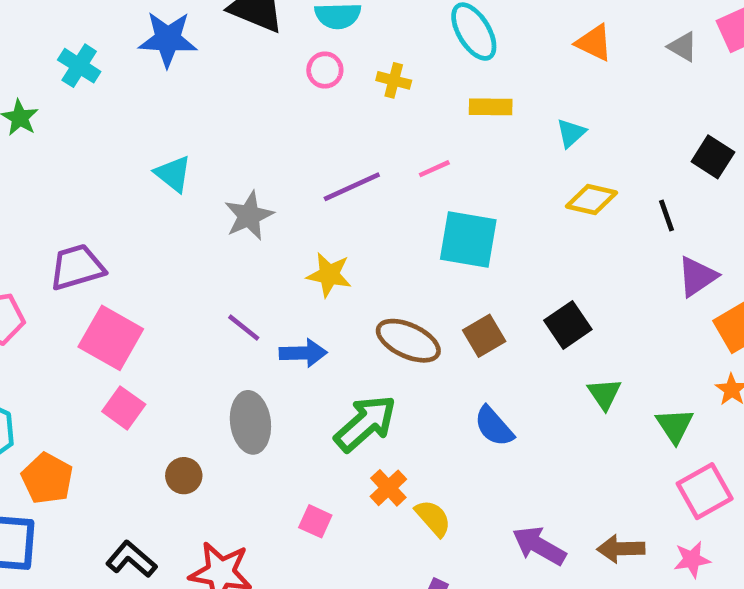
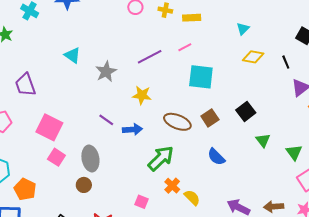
yellow rectangle: (491, 107) -> (192, 18), moved
purple trapezoid: (77, 267) -> (25, 85), moved, turned -90
gray ellipse: (250, 422) -> (90, 158), moved

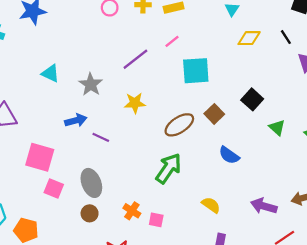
brown ellipse: (177, 122) -> (179, 125), turned -44
blue arrow: (132, 129) -> (76, 120), moved
orange cross: (172, 186) -> (132, 211), moved

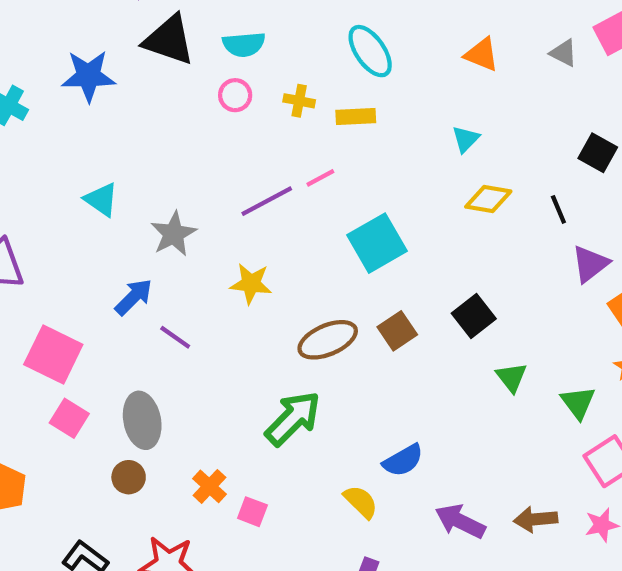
pink line: (172, 41) -> (320, 178), moved
cyan square: (196, 71) -> (377, 243), turned -36
blue arrow: (76, 120) -> (134, 297), turned -40
blue semicircle: (229, 155) -> (403, 460), moved, turned -75

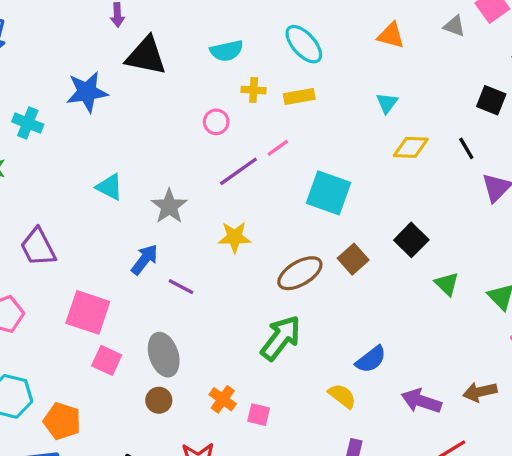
cyan semicircle: (244, 44) -> (227, 51), moved
pink circle: (235, 95) -> (216, 122), moved
cyan square: (377, 243) -> (329, 193), turned -33

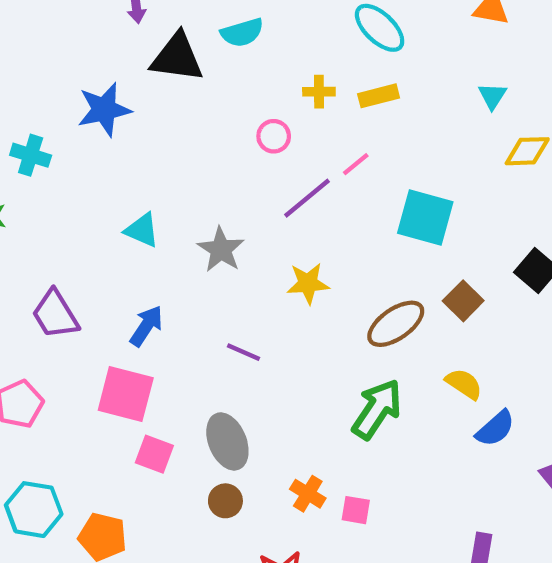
cyan semicircle: (227, 51) -> (242, 33), moved
blue arrow: (145, 259) -> (146, 326), moved
yellow semicircle: (342, 396) -> (464, 384), moved

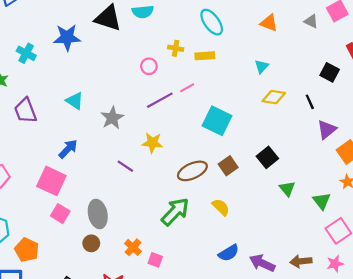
purple trapezoid: (55, 314) -> (25, 111), moved
purple line: (244, 352) -> (125, 166), moved
blue semicircle: (495, 428) -> (229, 253), moved

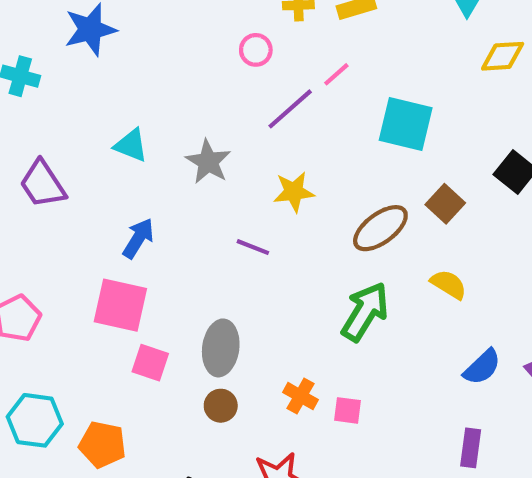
gray ellipse: (98, 214) -> (221, 348), turned 32

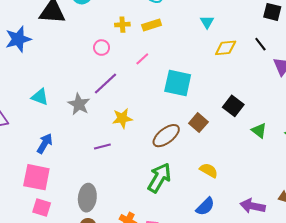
purple line: (290, 109) -> (106, 83), moved
purple line: (253, 247) -> (102, 147), turned -35
yellow semicircle: (449, 284) -> (209, 170), moved
pink square: (150, 363) -> (42, 208), moved
blue semicircle: (482, 367) -> (205, 207), moved

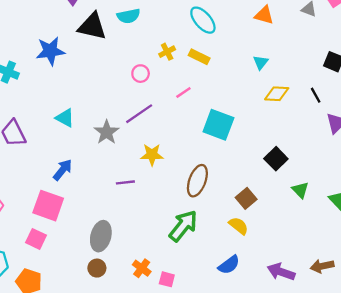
yellow cross: (122, 25) -> (167, 52), turned -32
yellow rectangle: (152, 25) -> (199, 57), turned 36
brown square: (198, 123) -> (246, 198), moved
brown ellipse: (166, 136) -> (197, 181), turned -40
pink square: (42, 208) -> (36, 239), moved

